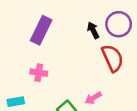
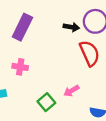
black arrow: (93, 30) -> (71, 27), turned 126

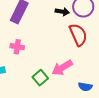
pink arrow: (71, 91) -> (62, 68), size x1.5

